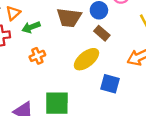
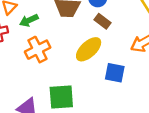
orange cross: (37, 56) -> (38, 50), size x1.5

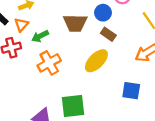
blue square: (115, 73) -> (131, 91), moved

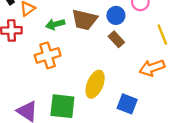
green arrow: (40, 36) -> (55, 24), moved
yellow ellipse: (96, 61) -> (95, 84), moved, turned -35

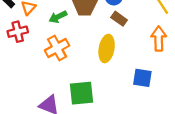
orange arrow: (152, 68) -> (159, 38), turned 120
yellow ellipse: (95, 84) -> (107, 49), moved

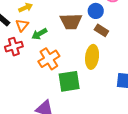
green arrow: (58, 17) -> (39, 34), moved
green square: (81, 93) -> (69, 81), moved

